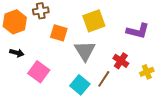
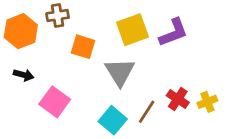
purple L-shape: (138, 31) -> (173, 33), moved, turned -35
red cross: (121, 61) -> (178, 99), moved

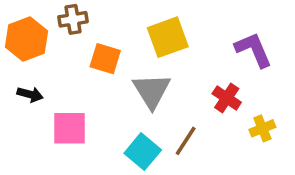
purple L-shape: (173, 33) -> (253, 50), moved, turned -92
red cross: (178, 99) -> (227, 98), moved
pink square: (55, 102) -> (69, 128), turned -36

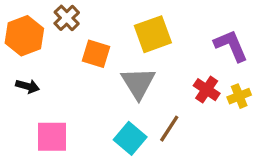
brown cross: (73, 19) -> (67, 18), turned -35
pink square: (69, 128) -> (52, 137), moved
yellow cross: (262, 128) -> (239, 96), moved

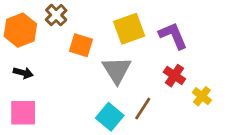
purple L-shape: (231, 46) -> (173, 36), moved
yellow cross: (239, 96) -> (202, 96), moved, turned -30
pink square: (52, 137) -> (23, 113), moved

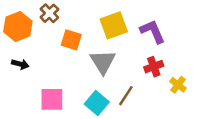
red cross: (174, 76) -> (154, 67), turned 36
pink square: (23, 113) -> (52, 99), moved

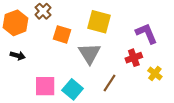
yellow square: (114, 25) -> (99, 22), turned 35
purple L-shape: (153, 31) -> (146, 33), moved
cyan square: (97, 103) -> (73, 89), moved

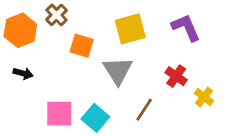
yellow square: (99, 22) -> (130, 29), turned -30
purple L-shape: (146, 33) -> (186, 27), moved
red cross: (134, 58) -> (176, 76), turned -35

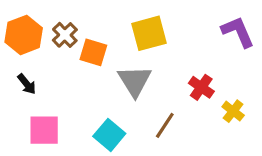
brown cross: (57, 15) -> (65, 35), moved
purple L-shape: (186, 27) -> (238, 32), moved
black arrow: (23, 73) -> (27, 84), turned 36
pink square: (59, 114) -> (44, 130), moved

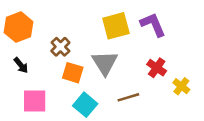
purple L-shape: (238, 32) -> (153, 25), moved
brown cross: (65, 35) -> (60, 47), moved
orange square: (93, 52) -> (73, 73), moved
brown line: (165, 125) -> (128, 97), turned 40

